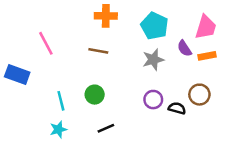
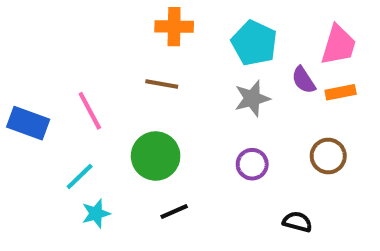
pink line: (46, 43) -> (90, 111), moved
green circle: (95, 95) -> (156, 156), size x1.5
cyan line: (61, 101) -> (80, 177), moved, turned 60
black semicircle: (177, 108) -> (297, 222), moved

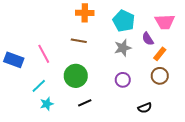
pink trapezoid: (338, 45) -> (165, 22), turned 70
orange rectangle: (341, 92) -> (160, 54), moved, turned -40
black semicircle: (297, 222) -> (145, 108), turned 144

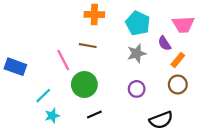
pink line: (44, 54) -> (63, 60), moved
black semicircle: (145, 108) -> (161, 120), size x1.5

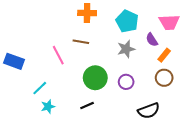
green circle: (84, 85) -> (95, 78), moved

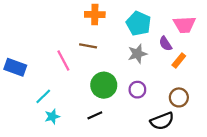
brown circle: (164, 78) -> (179, 97), moved

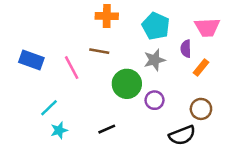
purple semicircle: (165, 44) -> (186, 49), turned 32
blue rectangle: (15, 67) -> (31, 60), moved
green circle: (104, 85) -> (127, 84), moved

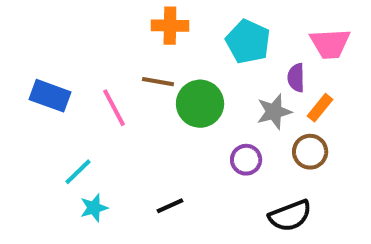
gray star: (154, 60) -> (274, 112), moved
green circle: (127, 84) -> (200, 104), moved
brown circle: (201, 109) -> (310, 152), moved

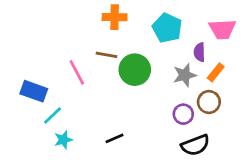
blue rectangle: (50, 96) -> (34, 91), moved
purple circle: (246, 160) -> (183, 114), moved

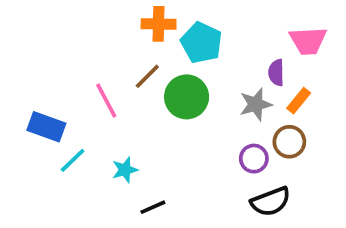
cyan pentagon: (167, 28) -> (202, 43), moved
brown line: (106, 55) -> (147, 76), turned -55
black line: (115, 138) -> (153, 207), moved
cyan star: (63, 140) -> (125, 170), moved

